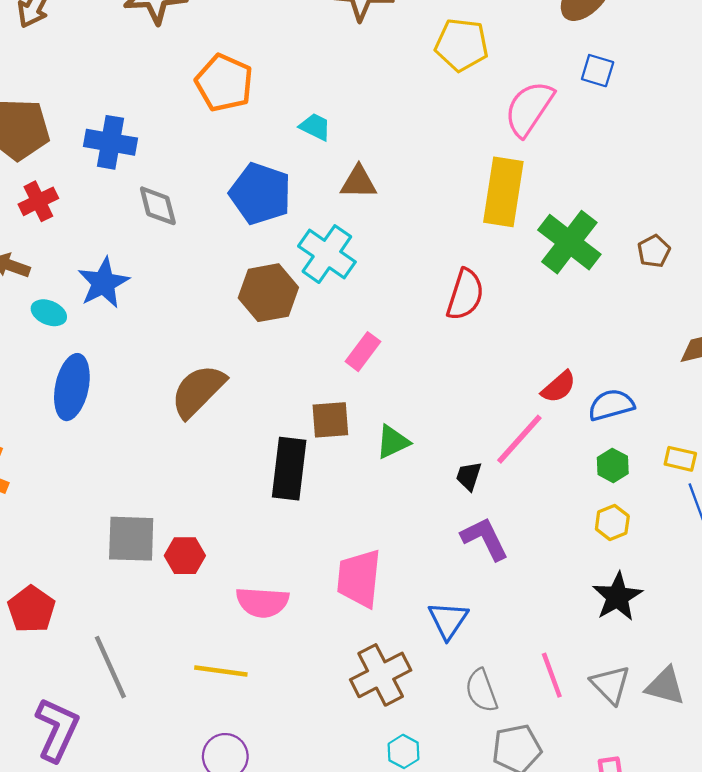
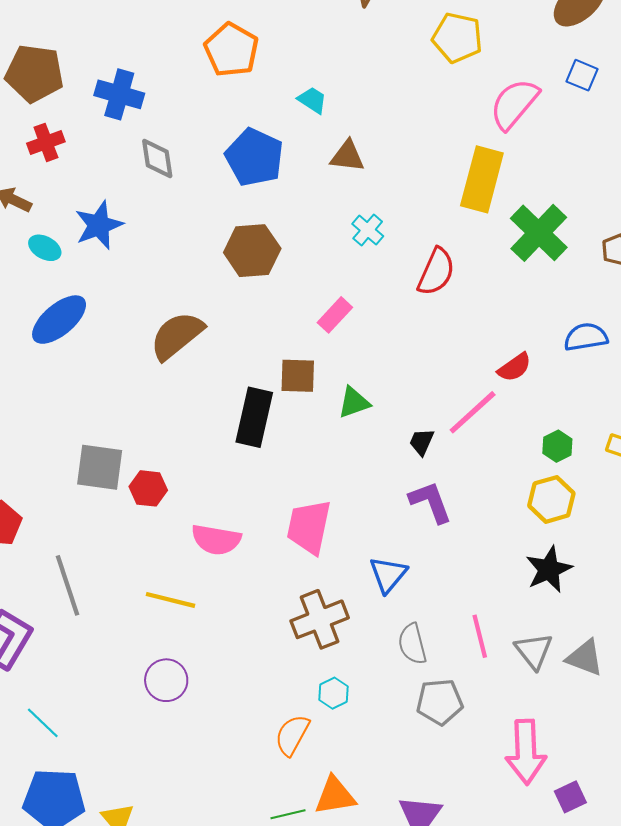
cyan cross: (327, 254) -> (368, 230), moved, size x0.6
blue ellipse: (72, 387) -> (59, 320), turned 32
blue semicircle: (611, 405) -> (586, 337), moved
yellow hexagon: (612, 523) -> (551, 499), size x1.4

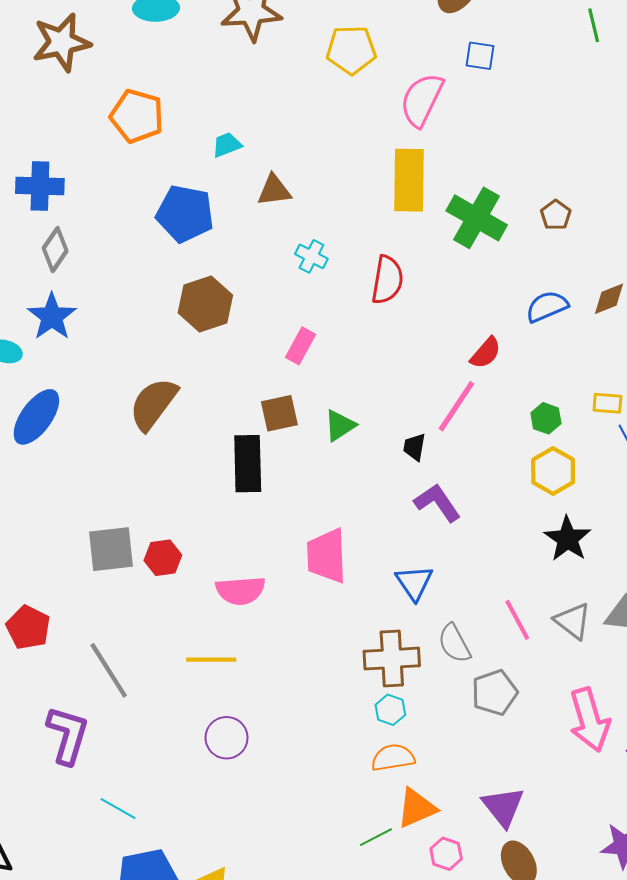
cyan trapezoid: (312, 100) -> (227, 145), turned -40
gray diamond: (157, 158) -> (55, 250), moved, turned 57
brown cross: (320, 619) -> (392, 659), moved, turned 32
orange semicircle: (292, 735) -> (393, 758), moved, turned 66

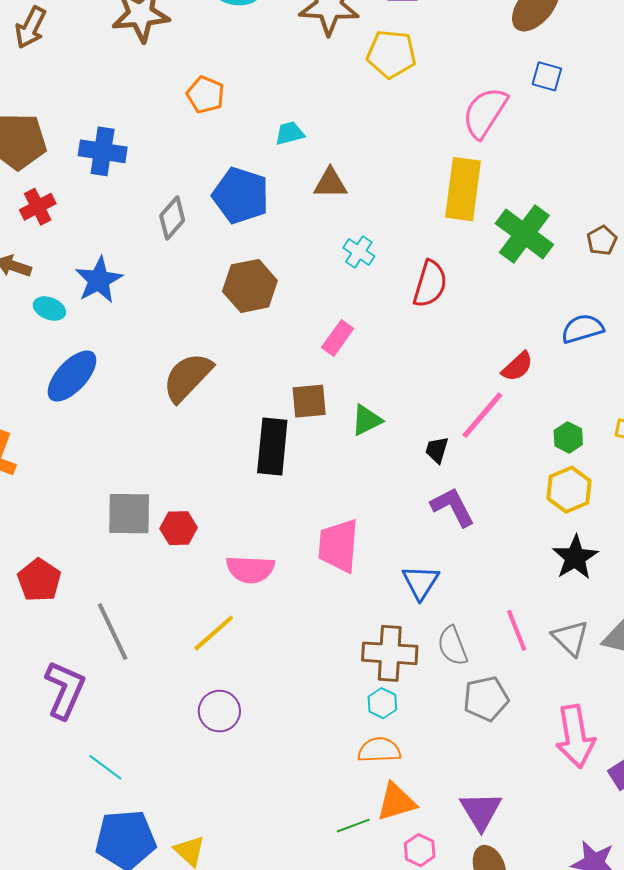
yellow pentagon: (351, 50) -> (391, 54), moved
orange pentagon: (137, 116) -> (205, 95), size x0.7
gray diamond: (55, 250) -> (172, 218), moved
yellow line: (211, 660) -> (214, 633), turned -48

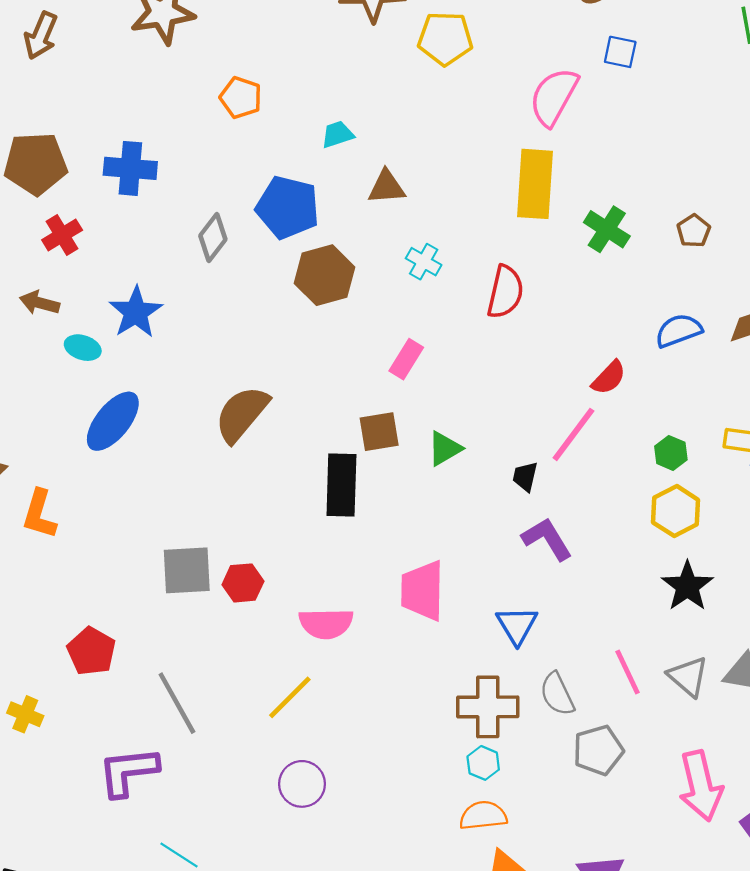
green cross: (524, 234) -> (607, 229), size x0.7
brown hexagon: (250, 286) -> (324, 275), moved
purple L-shape: (65, 690) -> (128, 772), turned -116

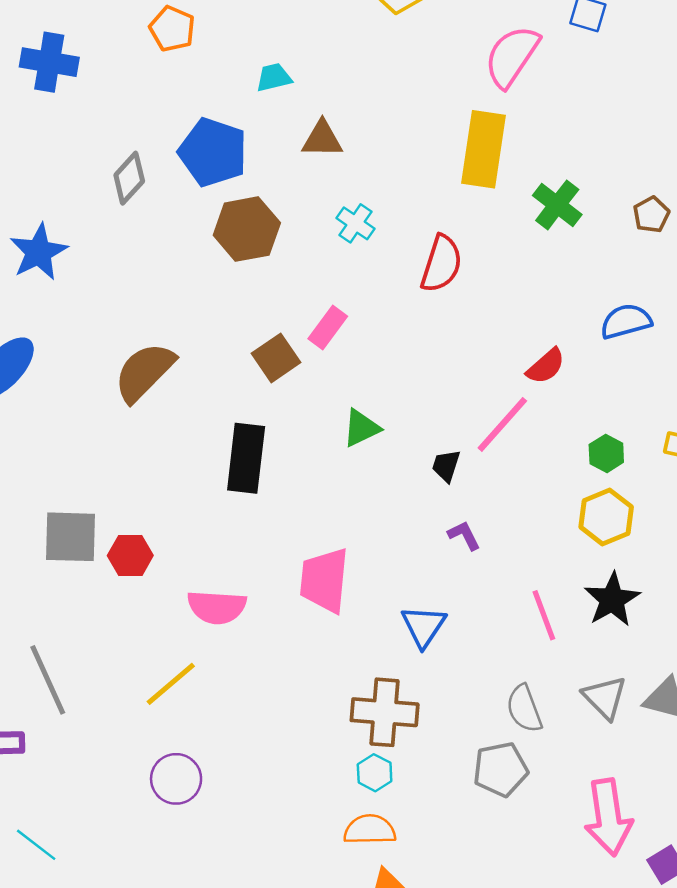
blue cross: (130, 168) -> (49, 62), moved
brown square: (379, 432) -> (276, 358), moved, turned -30
purple L-shape: (547, 539) -> (464, 535), size x0.6
pink line: (628, 672) -> (544, 615), moved
gray semicircle: (557, 694) -> (524, 709), moved

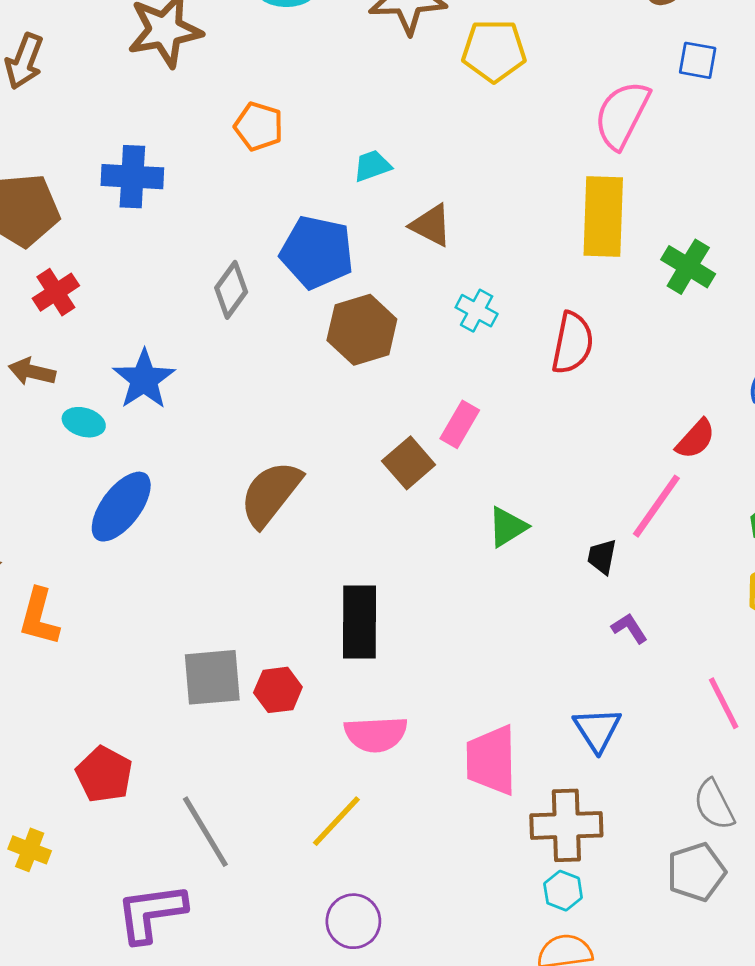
brown triangle: (322, 139) -> (431, 225), turned 33
black rectangle: (246, 458) -> (359, 622), moved
pink trapezoid: (324, 580) -> (491, 760), moved

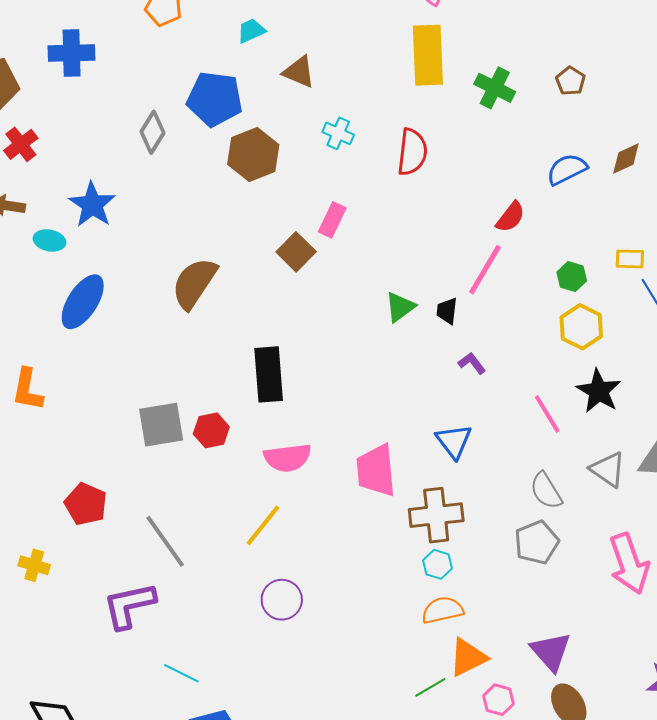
green triangle: (507, 527) -> (400, 307), moved

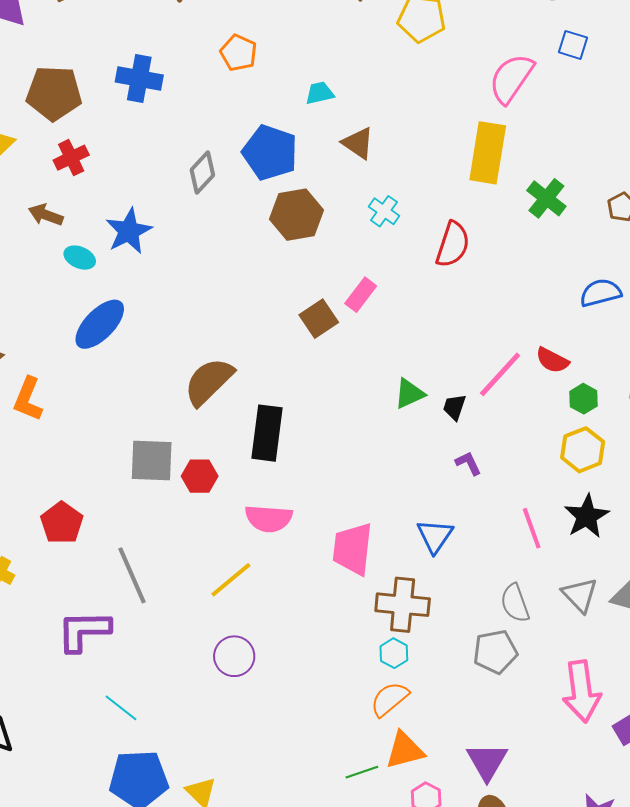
red semicircle: (510, 217) -> (552, 360), moved, turned 68
brown semicircle: (194, 283) -> (209, 382), moved
orange semicircle: (443, 610) -> (389, 699), turned -39

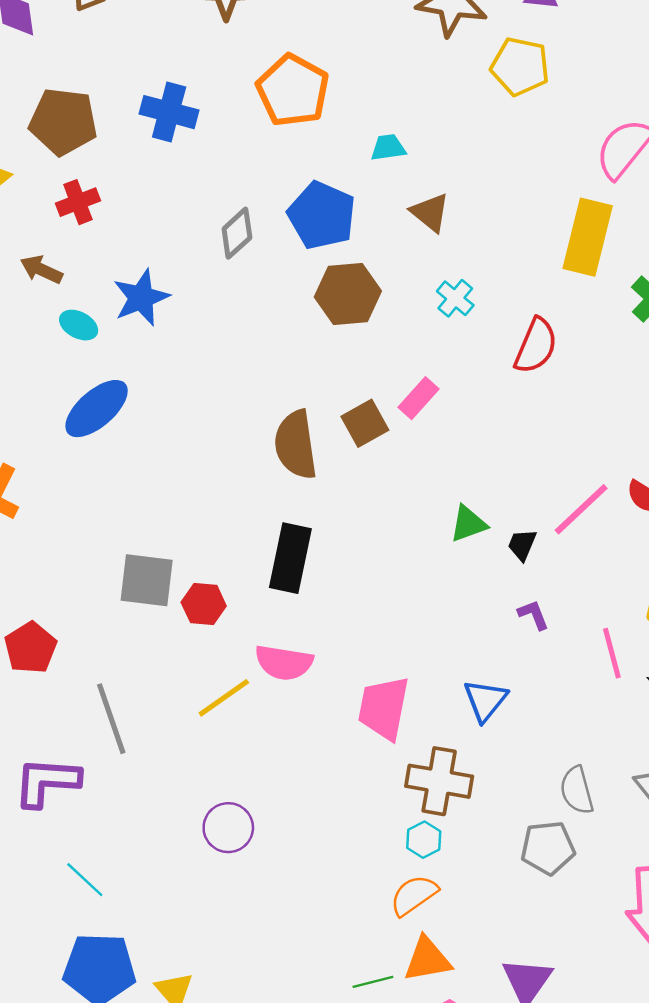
orange pentagon: (238, 53) -> (293, 90), size x1.6
brown semicircle: (209, 382) -> (296, 445), moved, turned -58
pink line: (532, 528) -> (612, 653), moved
yellow line: (231, 580) -> (224, 698), moved

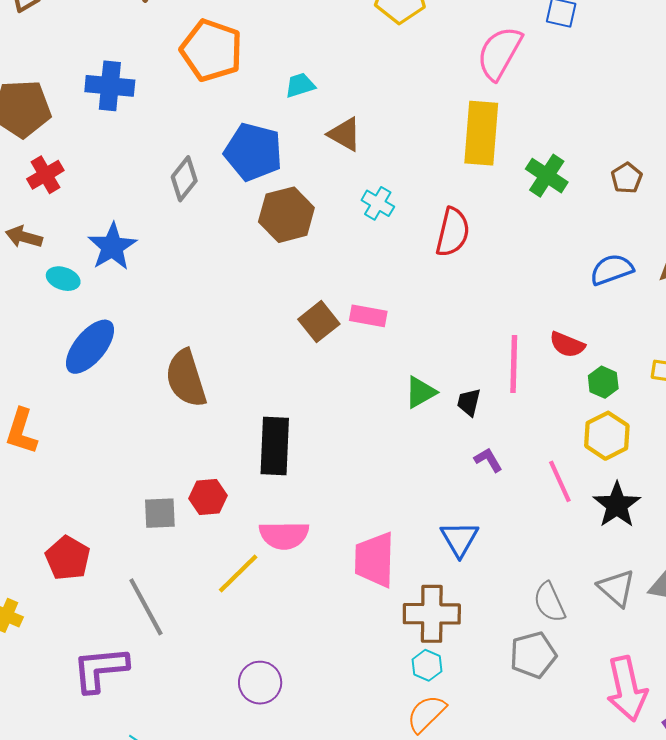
pink rectangle: (418, 398) -> (368, 316), moved, turned 68
brown semicircle: (296, 445) -> (186, 378), moved
pink line: (581, 509) -> (514, 364), turned -36
gray square: (147, 580) -> (160, 513), moved, size x0.7

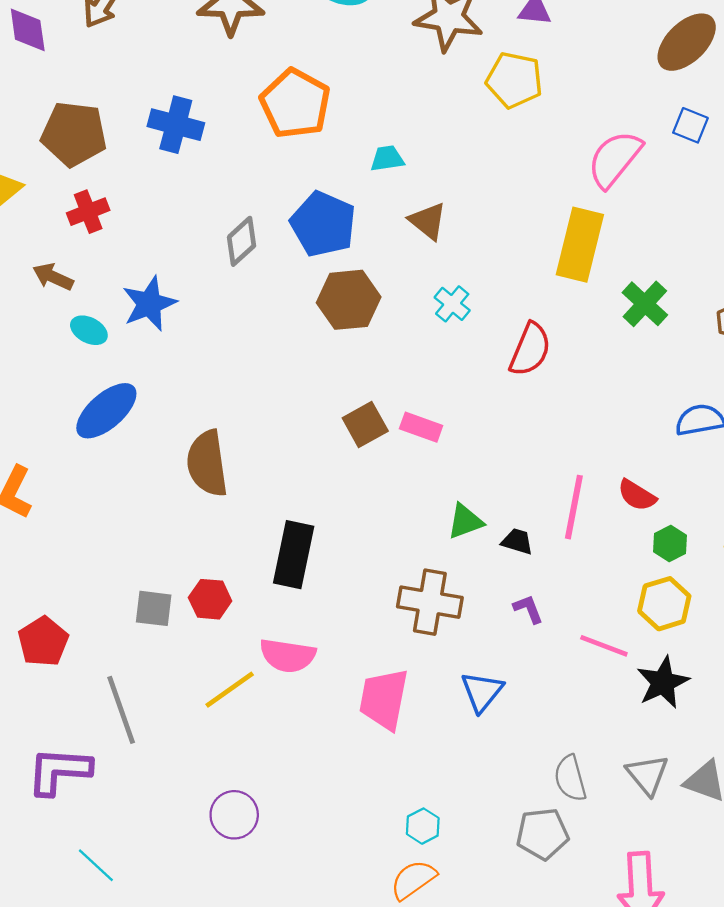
black trapezoid: (469, 402) -> (517, 541), turned 84
pink line: (560, 481) -> (604, 646), turned -54
brown cross: (432, 614) -> (430, 602), moved

